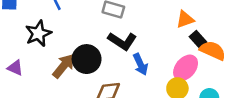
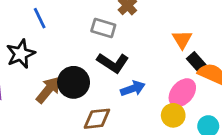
orange triangle: (185, 19) -> (182, 39), turned -42
blue arrow: (140, 64) -> (133, 89), turned -85

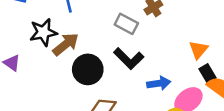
blue arrow: (133, 89) -> (159, 83), moved
brown arrow: (48, 90) -> (66, 44), moved

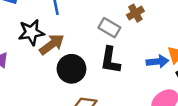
black L-shape: (129, 59) -> (110, 60), turned 52
blue arrow: (159, 83) -> (157, 62), moved

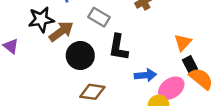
gray rectangle: (109, 28) -> (99, 17), moved
blue arrow: (157, 62) -> (145, 75), moved

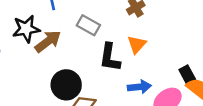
orange triangle: (183, 42) -> (137, 44), moved
black circle: (80, 55) -> (66, 85), moved

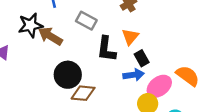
brown arrow: (48, 41) -> (50, 36), turned -110
black rectangle: (187, 74) -> (142, 58), moved

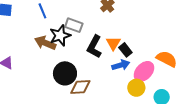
black star: (30, 25) -> (60, 36), moved
orange triangle: (130, 37) -> (113, 43), moved
black L-shape: (106, 49) -> (94, 47), turned 30

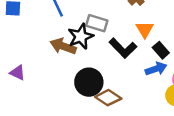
orange triangle: (113, 43) -> (145, 29), moved
black L-shape: (94, 47) -> (123, 48), turned -70
brown diamond: (80, 87) -> (108, 98), turned 40

